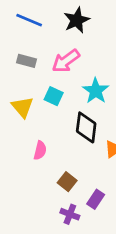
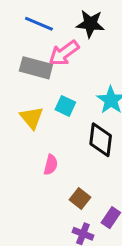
black star: (77, 20) -> (90, 24), turned 30
gray rectangle: (26, 61) -> (36, 68), size x1.5
pink arrow: (66, 61) -> (64, 53), moved

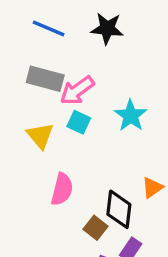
pink arrow: (64, 53) -> (77, 90), moved
black diamond: (101, 140) -> (119, 209), moved
pink semicircle: (51, 165) -> (62, 189), size x1.4

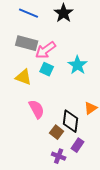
black star: (107, 28) -> (64, 13), turned 30
yellow triangle: (40, 136) -> (24, 77), turned -30
pink semicircle: (62, 189) -> (37, 109), turned -42

